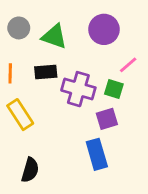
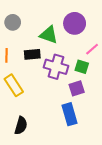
green triangle: (54, 36) -> (49, 35), moved

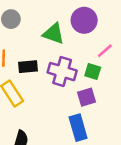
black rectangle: (32, 54) -> (28, 67), moved

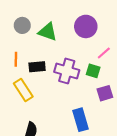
green triangle: (54, 34) -> (48, 32), moved
purple square: (87, 97) -> (105, 93), moved

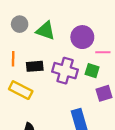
purple circle: (86, 26) -> (82, 37), moved
pink line: (104, 53) -> (103, 52), turned 40
yellow rectangle: (23, 90) -> (21, 90), turned -30

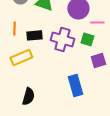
yellow rectangle: (21, 90) -> (21, 57), turned -50

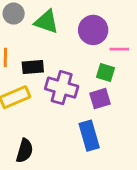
purple cross: (62, 39) -> (62, 88), moved
purple square: (98, 60) -> (100, 99), moved

